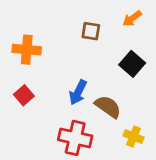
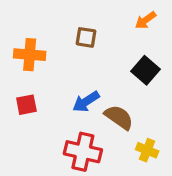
brown square: (91, 31) -> (86, 37), moved
blue arrow: (78, 92) -> (86, 102), turned 30
red square: (24, 95) -> (26, 105), turned 30

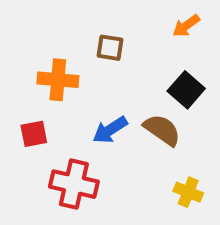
orange cross: (30, 55) -> (58, 80), moved
brown semicircle: (119, 117) -> (162, 130), moved
red cross: (83, 152) -> (74, 184), moved

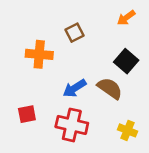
brown square: (110, 48) -> (74, 33), turned -36
red square: (34, 134) -> (27, 114), moved
red cross: (74, 184) -> (72, 125), moved

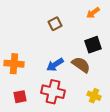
orange cross: (39, 54) -> (14, 64), moved
black square: (126, 61) -> (93, 45), turned 30
red square: (27, 114) -> (20, 97), moved

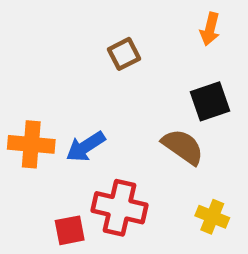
orange arrow: (93, 13) -> (210, 29), turned -40
blue arrow: (55, 65) -> (86, 147), moved
red square: (20, 97) -> (70, 230), moved

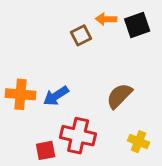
orange arrow: (210, 29) -> (106, 19), moved, turned 78
black square: (210, 101) -> (137, 25), moved
brown semicircle: (183, 147) -> (119, 96), turned -80

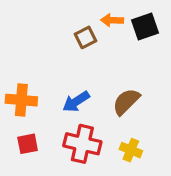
blue arrow: (56, 96) -> (76, 102), moved
yellow cross: (139, 142) -> (131, 150), moved
red square: (46, 150) -> (28, 144), moved

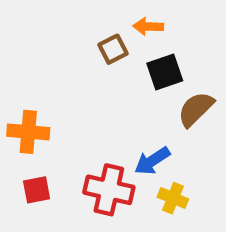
black square: (145, 26) -> (165, 72), moved
blue arrow: (76, 102) -> (152, 161), moved
brown semicircle: (126, 102) -> (196, 109), moved

